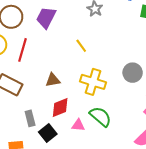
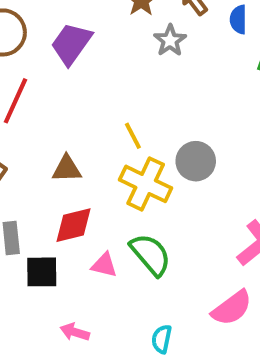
yellow line: (81, 46) -> (133, 136), moved
gray circle: (133, 73) -> (196, 161), moved
black square: (48, 133) -> (42, 272), turned 30

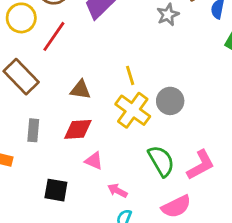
green semicircle: (150, 254) -> (161, 161), moved
black square: (42, 272) -> (56, 190), moved
pink arrow: (75, 332) -> (117, 191), moved

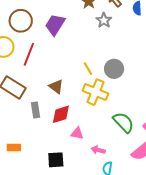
brown triangle: (80, 90) -> (56, 87), turned 42
gray circle: (170, 101) -> (114, 69), moved
gray rectangle: (33, 130) -> (36, 110), moved

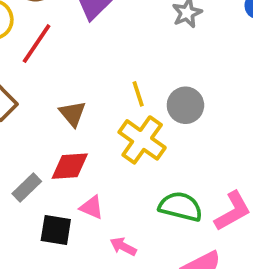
gray rectangle: (36, 110) -> (27, 188), moved, turned 42
green semicircle: (123, 122) -> (181, 207), turned -45
black square: (56, 160) -> (56, 230), moved

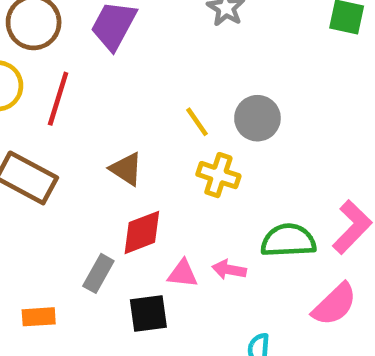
yellow cross: (142, 140) -> (218, 175), size x0.7
pink arrow: (123, 246) -> (229, 270), moved

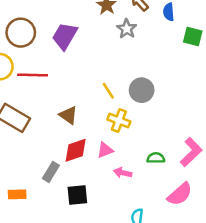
red line: (58, 99) -> (33, 75), turned 72
green semicircle: (288, 240) -> (156, 158), size x0.6
pink triangle: (183, 274) -> (105, 150), moved, turned -30

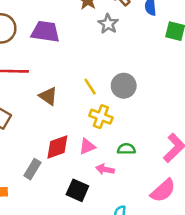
purple trapezoid: (65, 36) -> (45, 32), turned 68
brown triangle: (68, 115) -> (48, 96), moved
green semicircle: (156, 158) -> (126, 149), moved
black square: (77, 195) -> (77, 190), moved, turned 30

